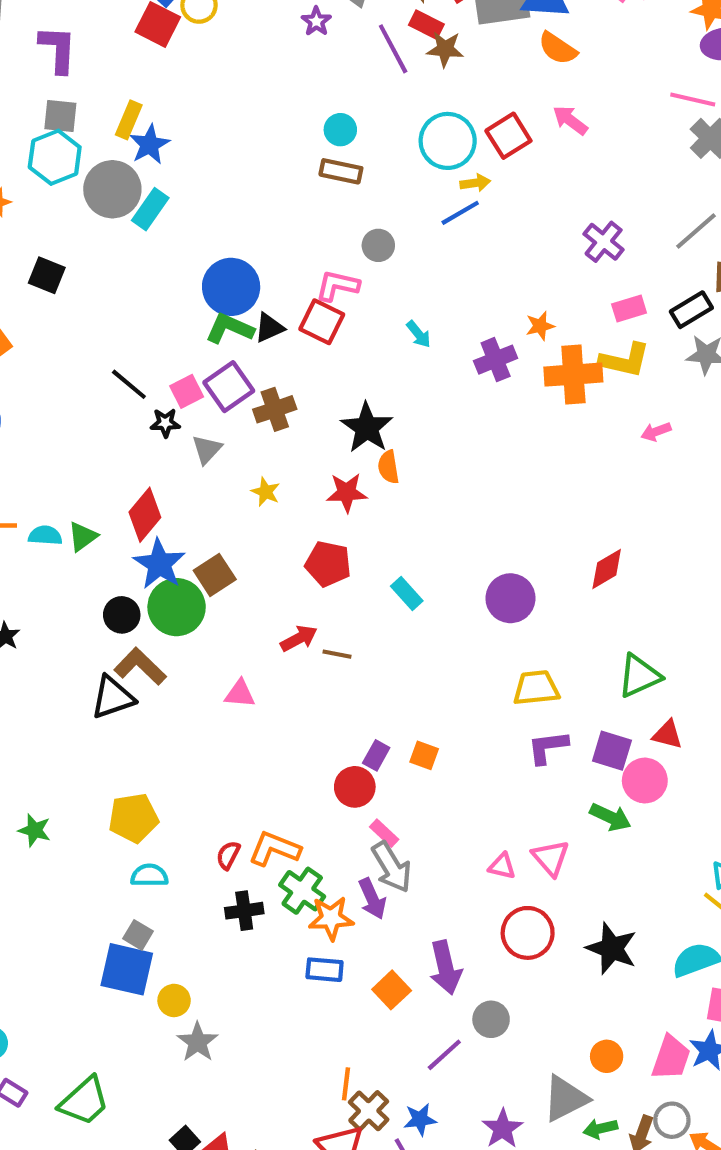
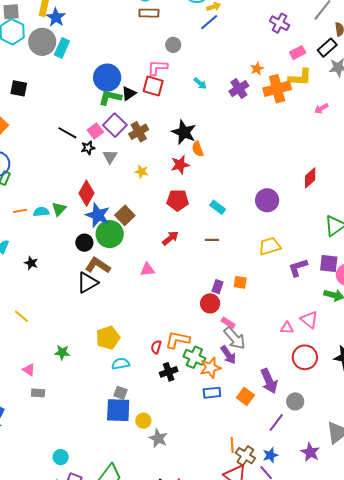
brown line: (337, 654) -> (212, 240), moved
yellow trapezoid: (536, 688) -> (270, 246), moved

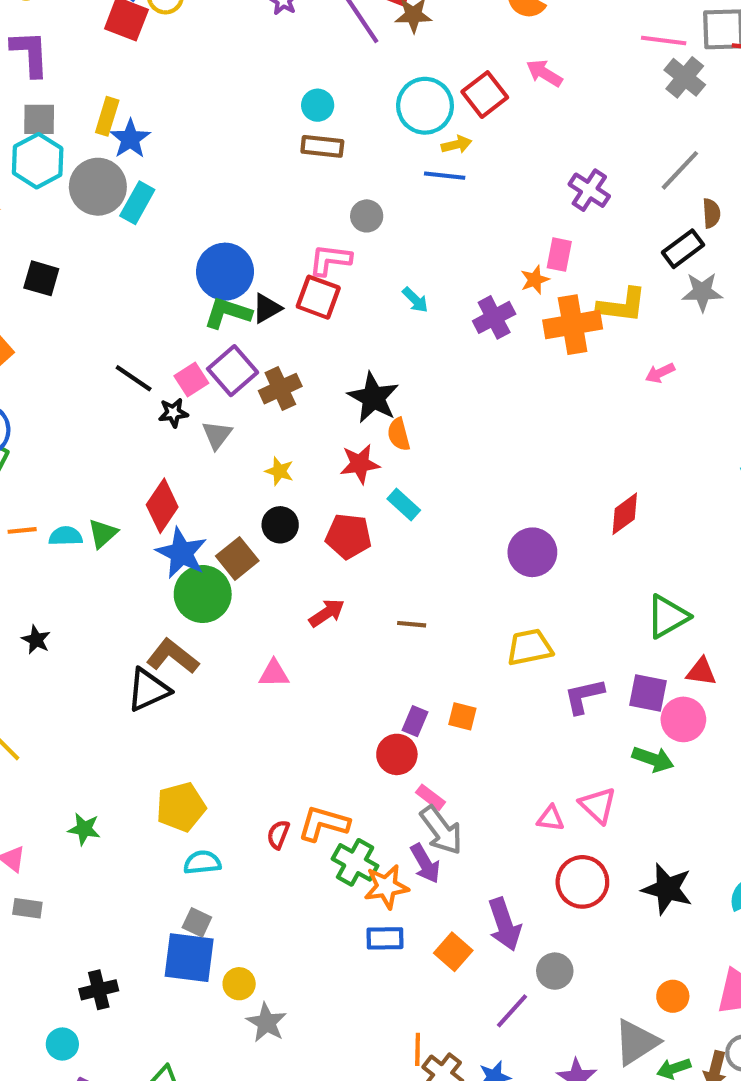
blue line: (209, 22) -> (445, 176), turned 42
pink rectangle: (298, 53) -> (559, 255), moved, turned -56
cyan rectangle: (218, 207) -> (404, 505), moved
black circle: (84, 243) -> (280, 525), moved
black cross: (169, 372) -> (99, 990), moved

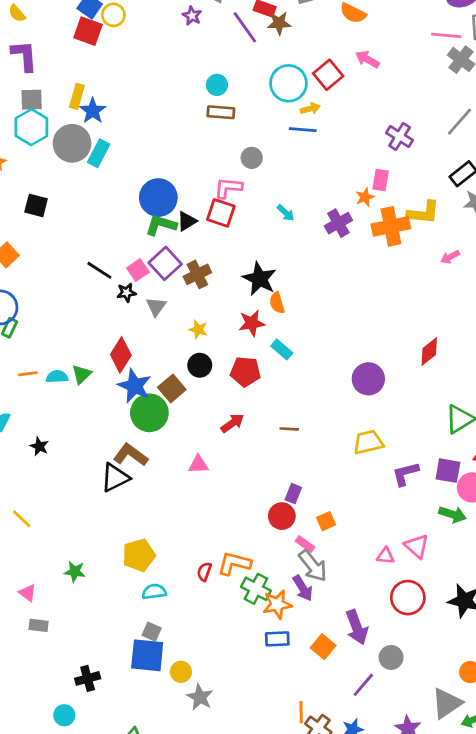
orange square: (462, 716) -> (326, 521), moved, turned -36

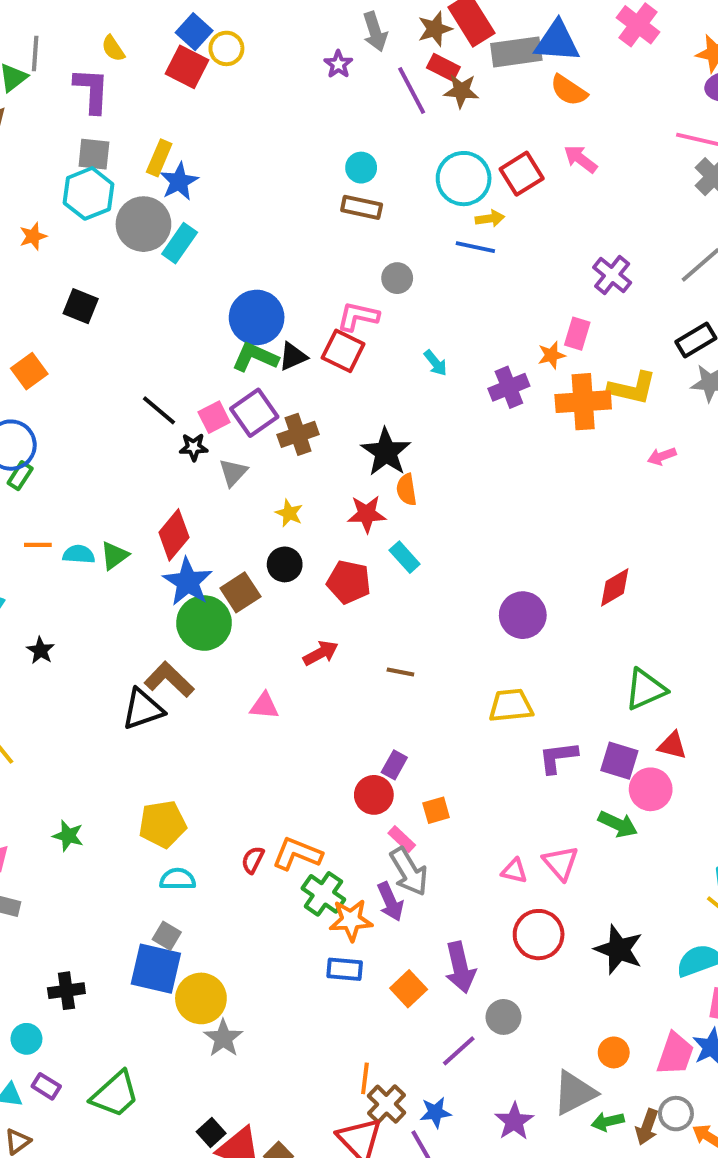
yellow semicircle: (17, 13) -> (113, 48), moved
yellow circle: (181, 672) -> (201, 998), size x1.6

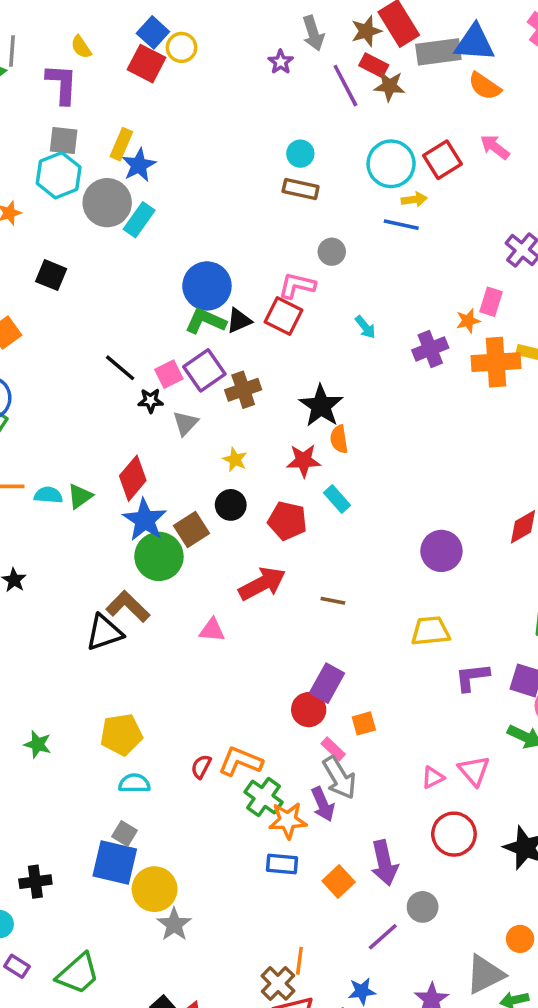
red arrow: (321, 653) -> (262, 584), size x1.5
purple rectangle: (394, 765) -> (327, 683), size x1.5
pink triangle: (514, 871) -> (433, 777), turned -40
brown cross: (387, 1104) -> (278, 983), moved

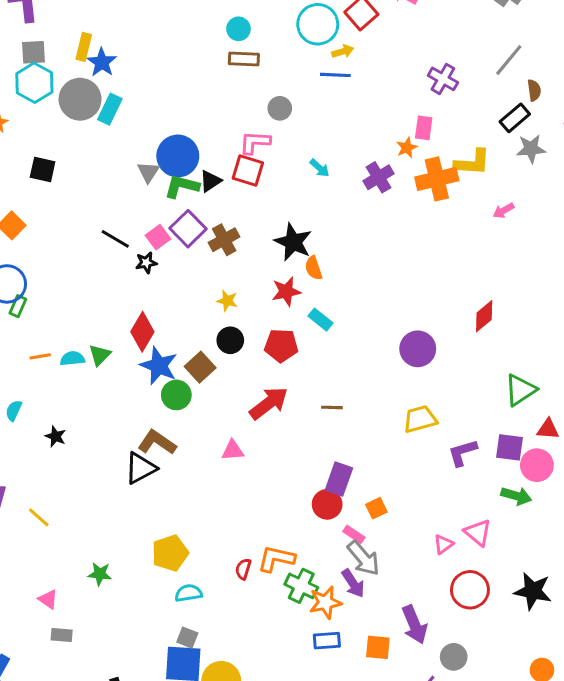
gray triangle: (185, 423) -> (148, 172), moved
green circle: (159, 556) -> (176, 395), size x0.7
orange square: (339, 882) -> (378, 647), turned -32

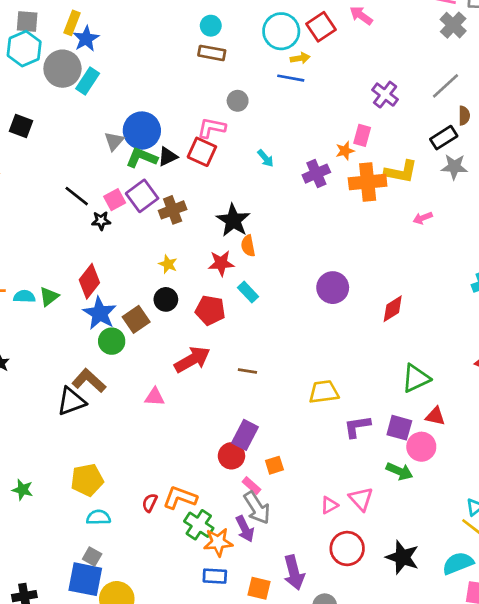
purple circle: (418, 349) -> (333, 288), moved

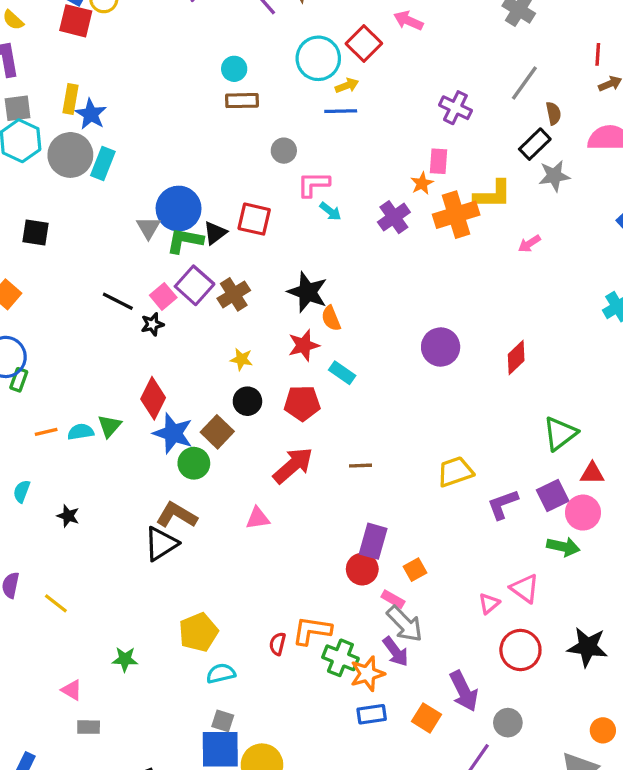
pink L-shape: (211, 128) -> (313, 184), moved
purple square: (399, 428) -> (553, 496), turned -30
orange square: (259, 588) -> (426, 718), turned 30

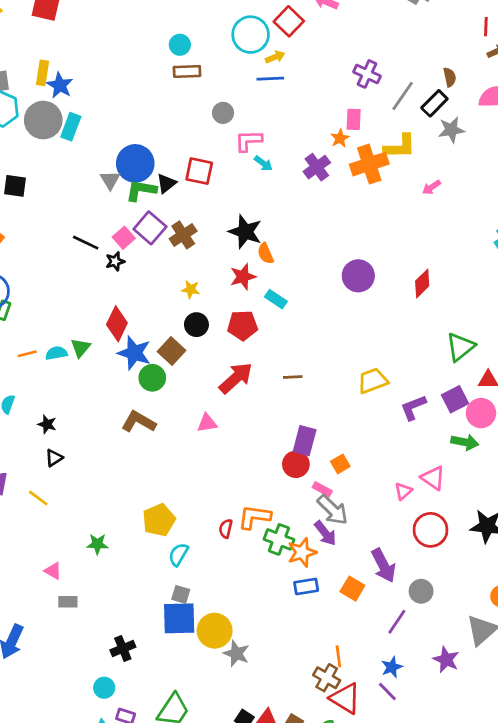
gray line: (524, 83) -> (403, 96), moved
black triangle: (161, 544) -> (54, 458), moved, size x0.6
cyan semicircle: (221, 673) -> (178, 554), turned -45

